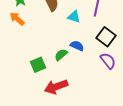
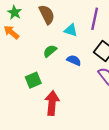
green semicircle: (61, 55) -> (50, 51), moved
red arrow: (56, 87) -> (52, 103), turned 115

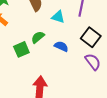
green square: (33, 80) -> (21, 49), moved

